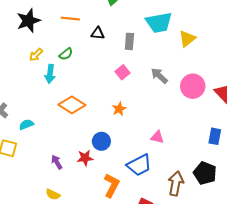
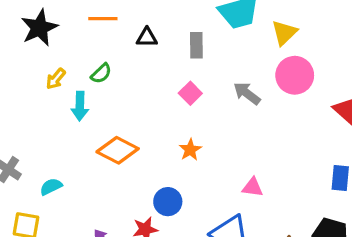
pink circle: (193, 86) -> (295, 75), moved

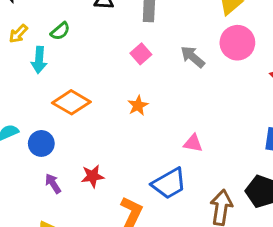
blue circle: (168, 202) -> (41, 143), moved

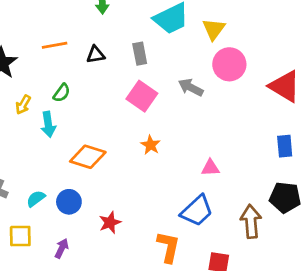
pink square: (141, 54) -> (142, 96), size x1.5
red star: (93, 176) -> (110, 223), moved
purple arrow: (53, 184) -> (62, 248), moved, turned 72

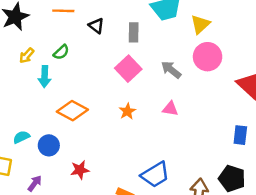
black triangle: (96, 55) -> (96, 26), turned 35
pink triangle: (210, 168) -> (170, 109), moved

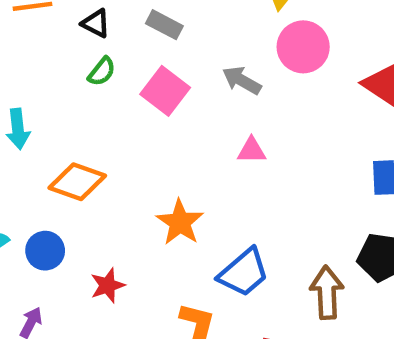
gray rectangle: (134, 32) -> (164, 25), turned -54
green semicircle: (61, 52) -> (102, 72), moved
orange star: (127, 111) -> (180, 222), moved, size x1.5

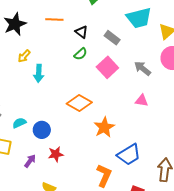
orange diamond: (77, 182) -> (79, 103), moved
red star: (108, 285) -> (56, 154), moved

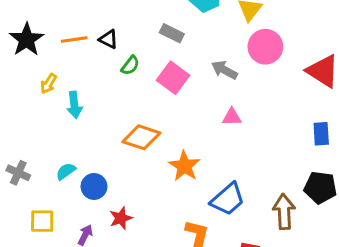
orange line: (54, 20) -> (74, 39), moved
black triangle: (81, 32) -> (108, 39), moved
cyan semicircle: (19, 123) -> (66, 171), moved

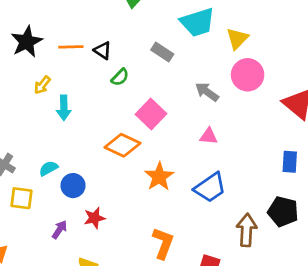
pink square: (173, 78) -> (151, 114), moved
blue trapezoid: (228, 199) -> (210, 188), moved
yellow square: (42, 221) -> (21, 198), moved

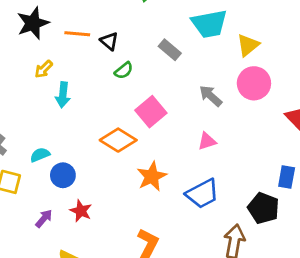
pink triangle: (209, 136) -> (207, 141), turned -30
black pentagon: (283, 211) -> (263, 208), moved
red star: (94, 218) -> (81, 211), turned 30

